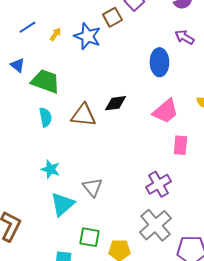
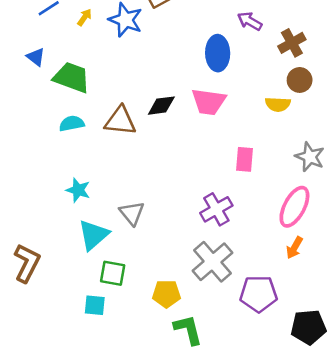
pink trapezoid: (165, 111) -> (209, 102), moved, turned 48
cyan semicircle: (45, 117) -> (72, 124), turned -90
green square: (89, 237) -> (113, 273), moved

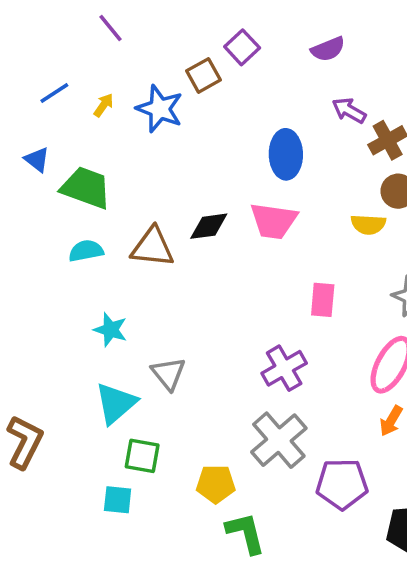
purple arrow: (250, 21) -> (349, 110), moved
cyan star: (78, 190) -> (111, 330), moved

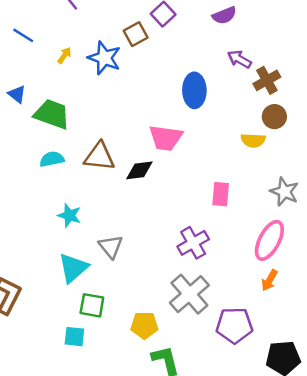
blue line: (54, 93) -> (23, 35), moved, turned 65
pink trapezoid: (274, 221) -> (166, 138), moved
black diamond: (209, 226) -> (139, 170), moved

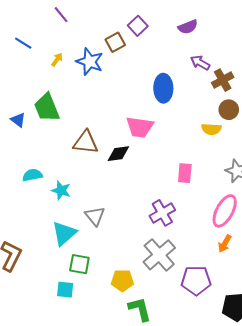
blue triangle: (17, 94) -> (18, 120), moved
green trapezoid: (52, 114) -> (47, 108), turned -132
cyan semicircle: (52, 159) -> (32, 175), moved

